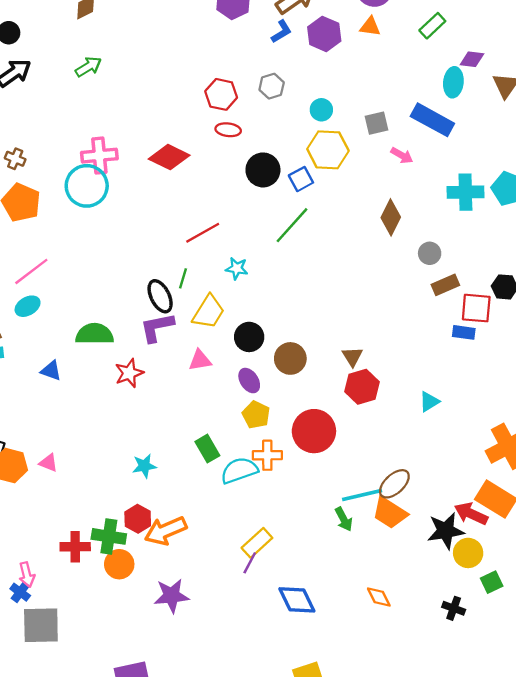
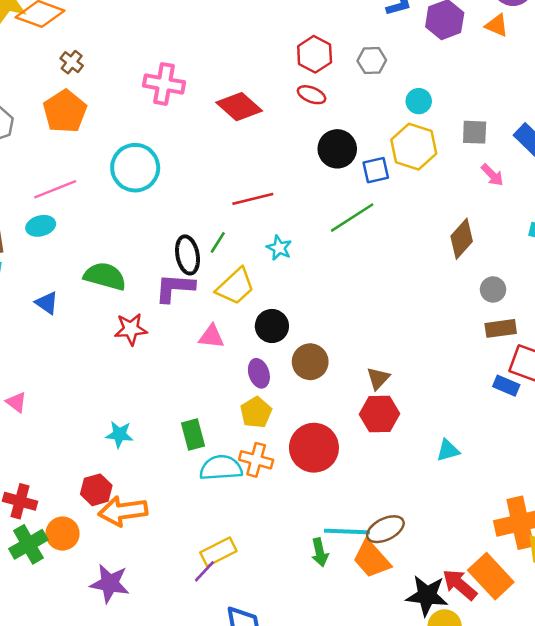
cyan circle: (87, 186) -> (135, 168), moved
green cross: (109, 536) -> (28, 544), moved, turned 36

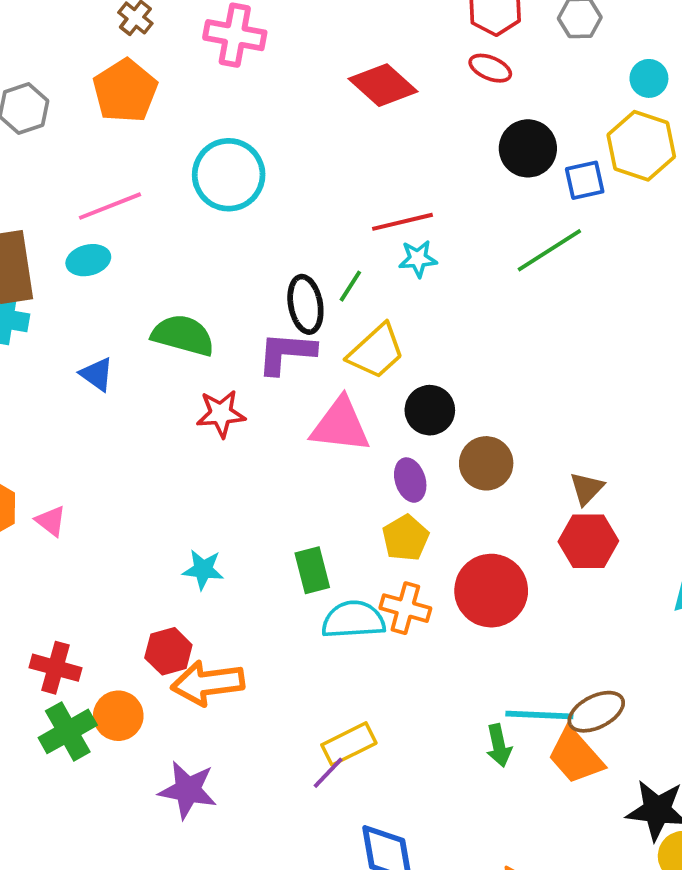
pink cross: (164, 84) -> (235, 35), moved
cyan star: (279, 248) -> (418, 259), moved, turned -30
pink triangle: (212, 337) -> (340, 425), size x1.6

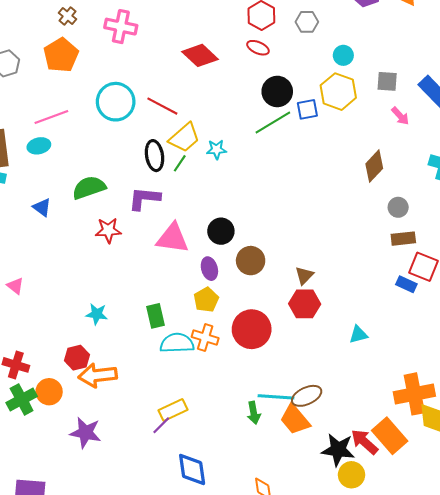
red line: (403, 222) -> (162, 106), moved, turned 40
green line: (549, 250) -> (273, 122), moved
black ellipse: (305, 304) -> (155, 156), moved
green semicircle: (183, 335) -> (89, 188), turned -36
yellow trapezoid: (376, 351) -> (184, 138), moved

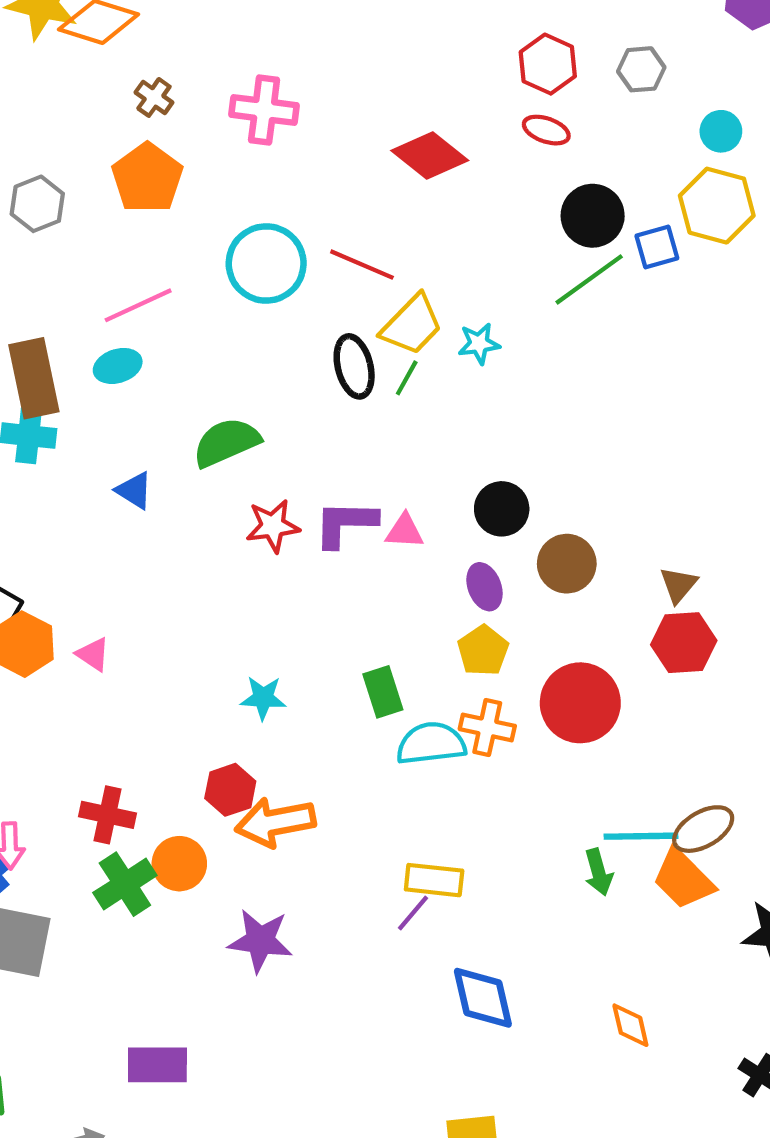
purple L-shape: (144, 198) -> (345, 524), moved
pink triangle: (173, 238) -> (405, 531), size x0.6
yellow rectangle: (173, 410) -> (434, 880), turned 36

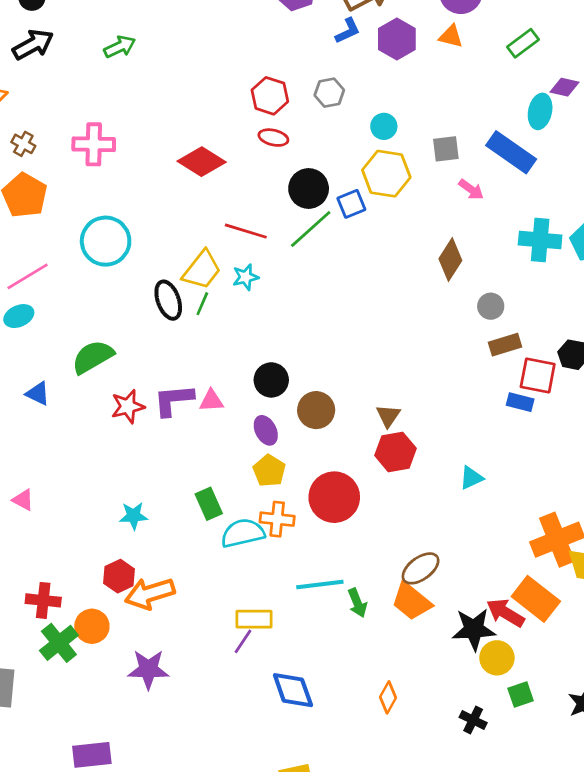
red line: (362, 265) -> (246, 231), moved
cyan line: (641, 836) -> (320, 585), moved
orange diamond: (630, 1025) -> (388, 697), turned 48

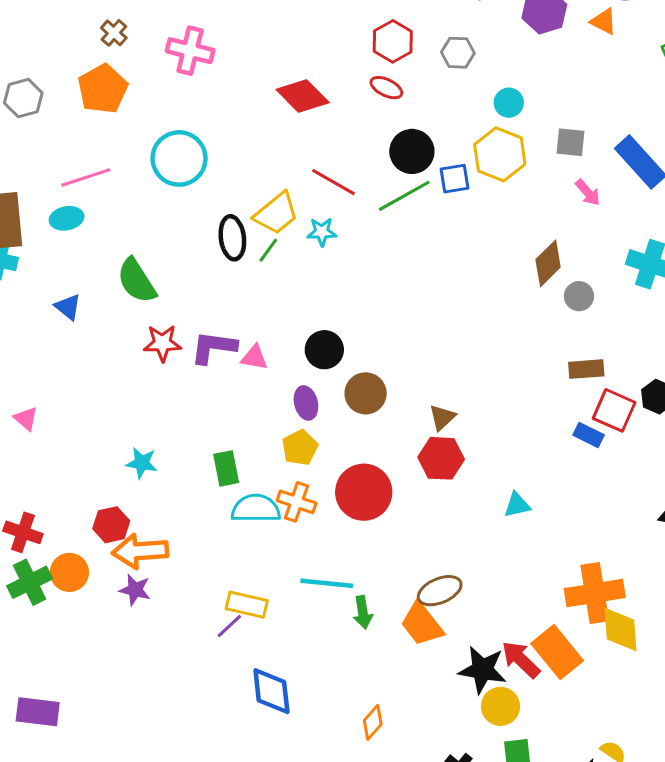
gray circle: (491, 306) -> (579, 296), moved
green semicircle: (93, 357) -> (137, 281), turned -105
purple star: (148, 669) -> (135, 590), moved, size x0.7

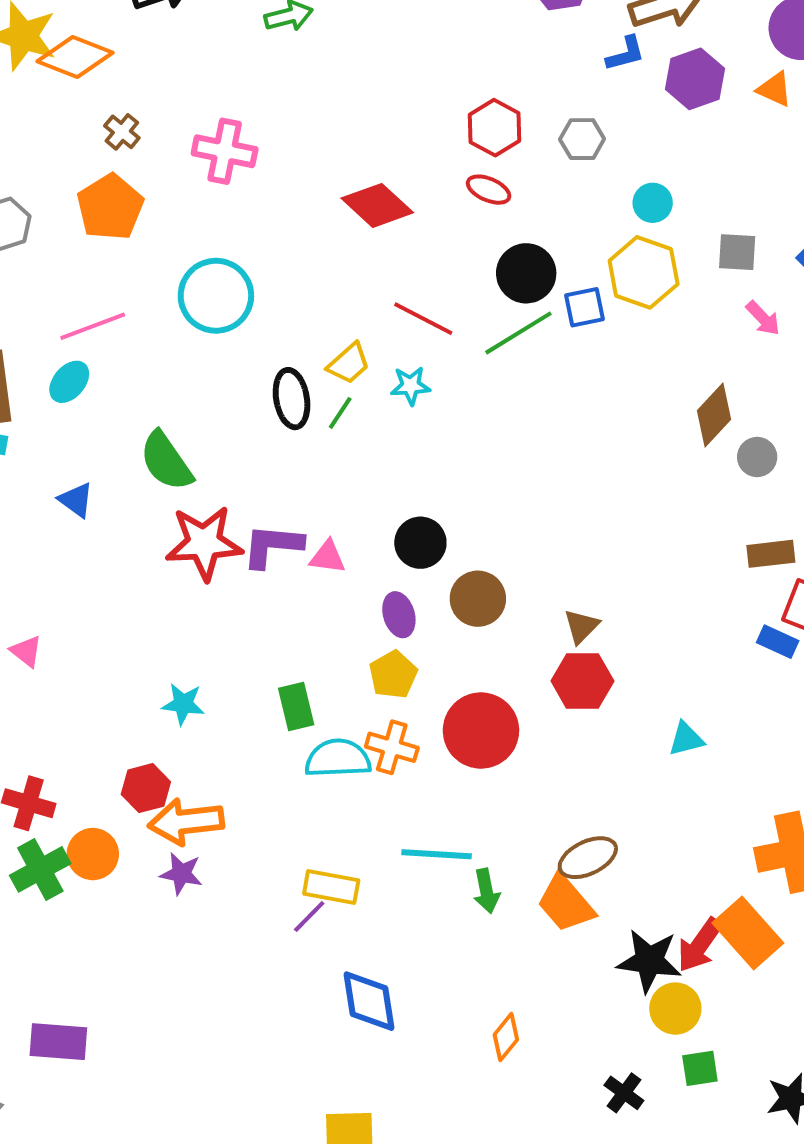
yellow trapezoid: (276, 213) -> (349, 364), size x0.7
cyan ellipse: (67, 218) -> (69, 382), turned -36
red star: (162, 343) -> (204, 543), size x1.5
red arrow: (521, 660) -> (700, 945), turned -96

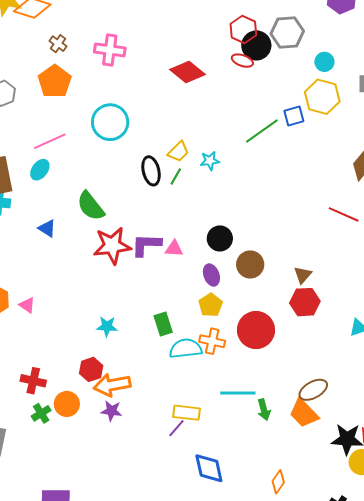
gray hexagon: (582, 139) -> (287, 32), size x1.5
black circle: (526, 273) -> (256, 45), moved
red line: (423, 319) -> (344, 214), moved
green cross: (40, 869) -> (41, 413), size x0.7

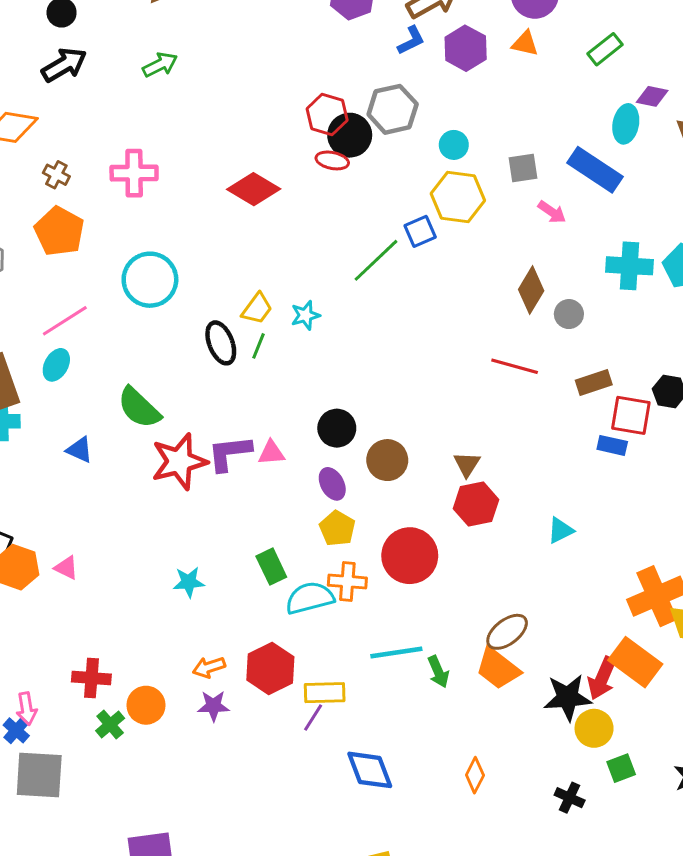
red hexagon: (91, 369) -> (270, 668), moved, size x1.4
orange arrow: (112, 385) -> (209, 667), size x0.6

